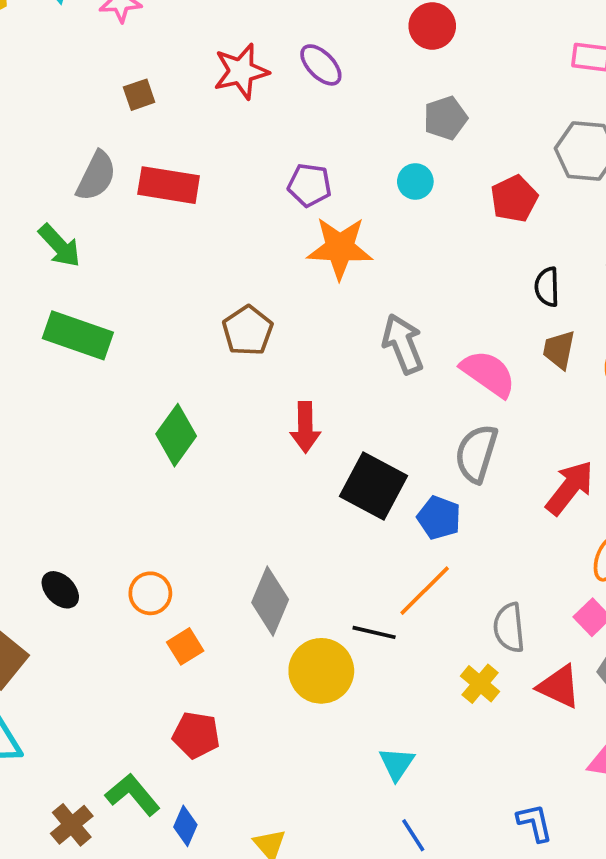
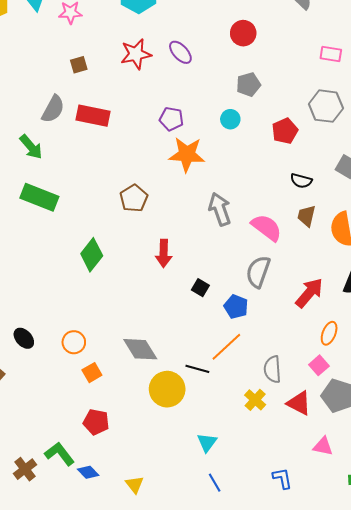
black semicircle: (547, 287) -> (301, 181), turned -75
black square: (374, 486) -> (200, 288), size x0.5
gray diamond: (270, 601) -> (140, 349), turned -57
blue diamond: (185, 826) -> (88, 472), turned -70

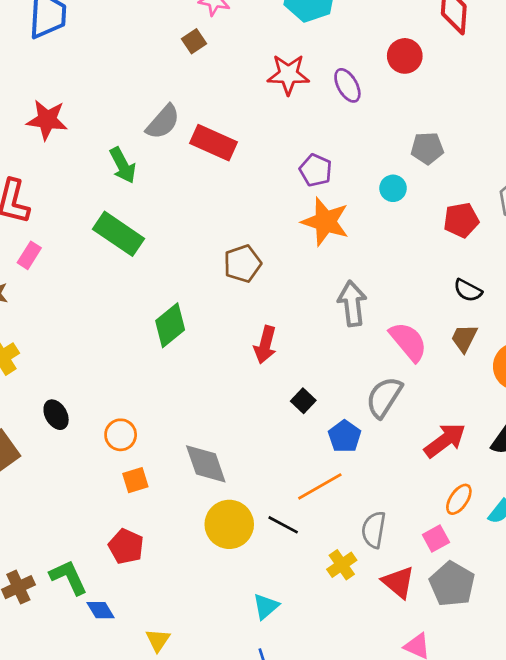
red circle: (243, 33) -> (405, 56), moved
brown square: (79, 65) -> (194, 41), moved, turned -30
black line: (197, 369) -> (283, 525), moved

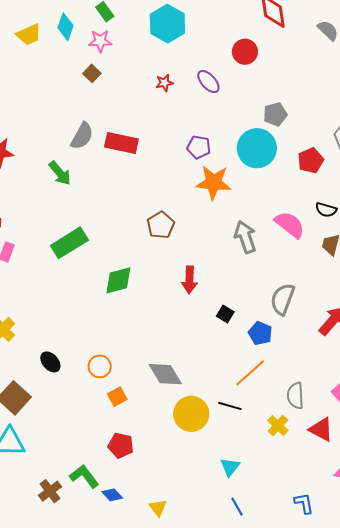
red star: (288, 74) -> (164, 83), size x0.6
cyan circle: (393, 188) -> (257, 148), size x2.0
green rectangle: (119, 234) -> (69, 243), moved, turned -54
green diamond: (170, 325) -> (118, 280), turned 36
pink semicircle: (408, 342) -> (290, 225), moved

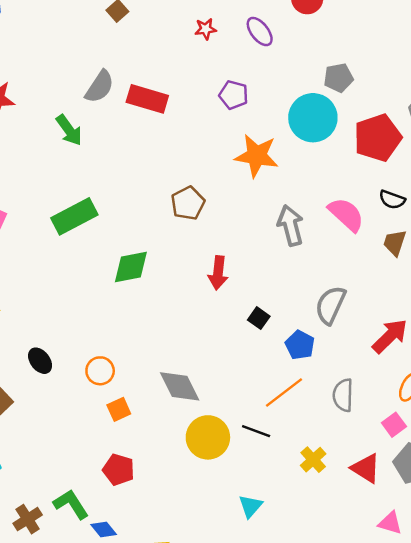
purple pentagon: (199, 147) -> (233, 95), moved
red pentagon: (311, 160) -> (378, 138), size x1.5
gray semicircle: (295, 396) -> (343, 395), moved

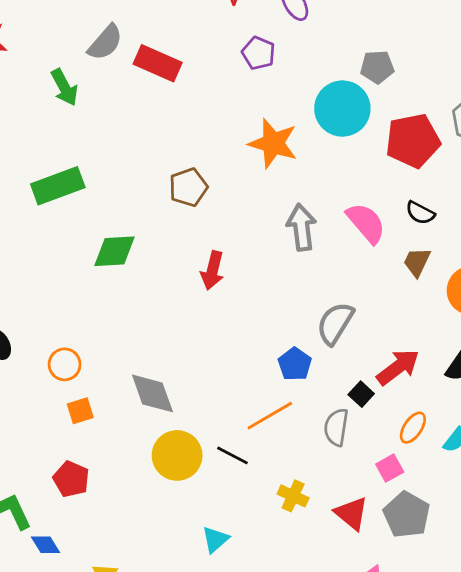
purple pentagon: (233, 95) -> (259, 53), moved
black square: (259, 318) -> (361, 394), moved
yellow cross: (313, 460) -> (293, 496), turned -30

